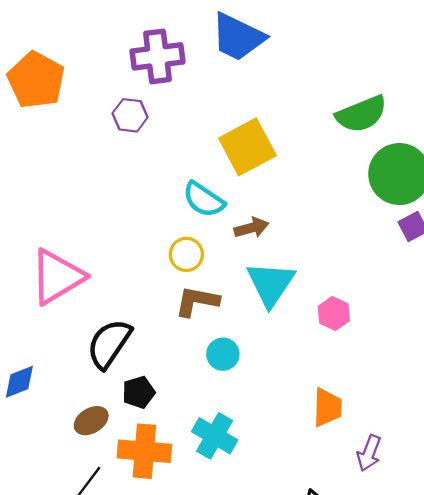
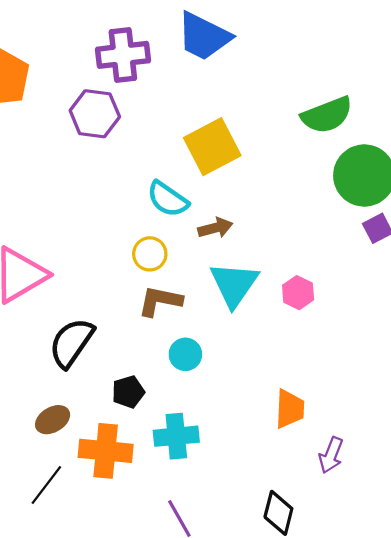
purple hexagon: (130, 115) -> (95, 114), size x1.4
pink hexagon: (334, 314) -> (298, 293), moved
black pentagon: (139, 392) -> (128, 392), moved
cyan cross: (215, 436) -> (176, 436), turned -36

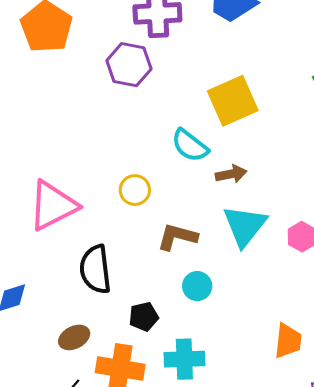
yellow circle: (150, 254) -> (135, 190), moved
black semicircle: (71, 343) -> (95, 269), turned -45

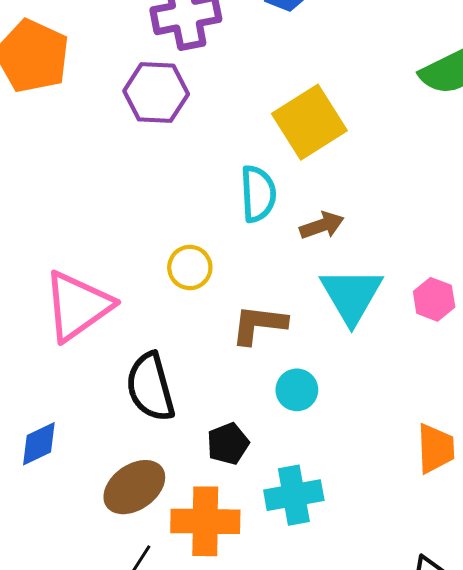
cyan semicircle: (190, 146) -> (258, 194), turned -123
brown ellipse: (74, 337) -> (134, 487), size x1.4

